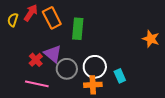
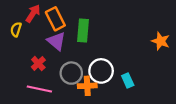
yellow semicircle: (13, 20) -> (16, 29), moved
purple triangle: (53, 54) -> (56, 41), moved
orange cross: (93, 85) -> (87, 86), moved

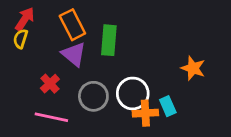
red arrow: (33, 13) -> (25, 19), moved
orange star: (161, 41) -> (193, 68), moved
orange cross: (87, 86) -> (145, 113), moved

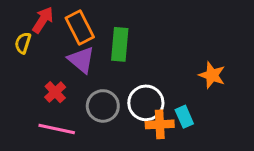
red arrow: (25, 19) -> (43, 20), moved

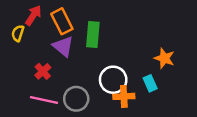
gray circle: (103, 106) -> (76, 99), moved
cyan rectangle: (184, 117) -> (150, 83), moved

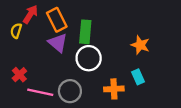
orange star: (164, 58) -> (140, 45), moved
red cross: (43, 71) -> (19, 75), moved
white circle: (113, 80) -> (89, 58), moved

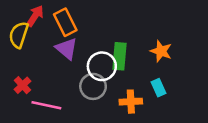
yellow semicircle: (16, 31) -> (19, 35), size x1.5
green rectangle: (85, 32) -> (119, 56), moved
gray circle: (70, 91) -> (93, 86), moved

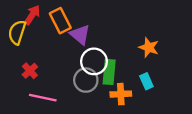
purple triangle: (67, 49) -> (80, 35), moved
green rectangle: (119, 56) -> (109, 72), moved
red cross: (22, 85) -> (30, 71), moved

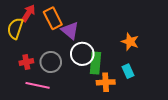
red cross: (30, 71) -> (26, 62), turned 32
gray circle: (86, 80) -> (51, 62), moved

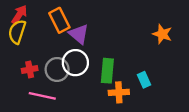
red arrow: (28, 13) -> (19, 15), moved
orange star: (130, 42) -> (162, 34), moved
white circle: (82, 54) -> (75, 63), moved

